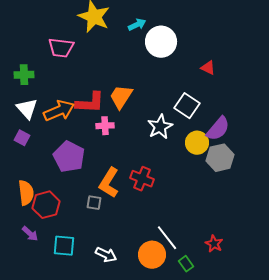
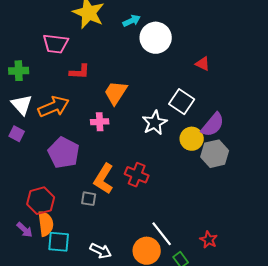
red L-shape: (90, 103) -> (80, 72), moved, size x0.7
orange semicircle: (26, 193) -> (46, 224), moved

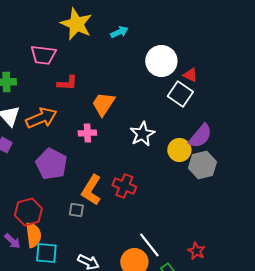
white circle: (156, 38) -> (161, 61), moved
white square: (182, 102) -> (180, 94), moved

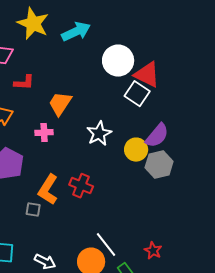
cyan arrow: (119, 32) -> (76, 32), size x1.6
red triangle: (190, 75) -> (147, 75), size x1.8

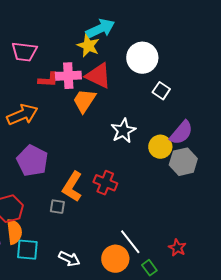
yellow star: (33, 24) -> (88, 46), moved, size x0.7
red triangle: (147, 75) -> (98, 76), moved
white square: (137, 94) -> (161, 91), size x0.7
pink cross: (44, 133) -> (68, 76), moved, size x1.4

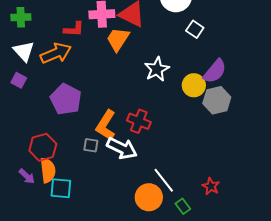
red L-shape: (48, 80) -> (74, 29), moved
white arrow: (69, 259) -> (122, 148), moved, size x1.4

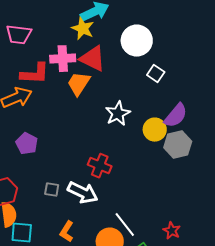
red L-shape: (74, 29) -> (35, 74), size x1.4
purple pentagon: (66, 99) -> (27, 144), size x0.7
orange L-shape: (106, 125) -> (67, 232), moved, size x0.7

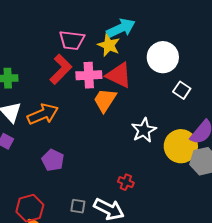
pink trapezoid: (19, 35) -> (72, 40), moved
red L-shape: (35, 74) -> (61, 69), moved, turned -48
yellow circle: (155, 130) -> (181, 146), size x1.4
red cross: (100, 166) -> (126, 182), size x0.7

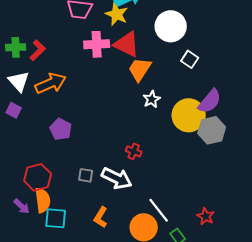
red L-shape: (61, 69) -> (38, 50), moved, size x0.7
orange trapezoid: (105, 100) -> (140, 69), moved
white star: (144, 130) -> (152, 99), size x0.7

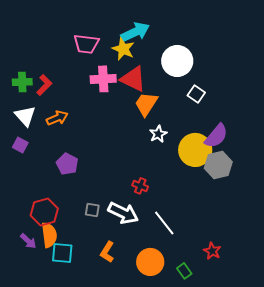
orange arrow: (51, 83) -> (57, 118), size x0.7
white line: (159, 210) -> (164, 223), moved

